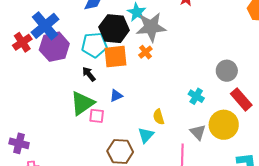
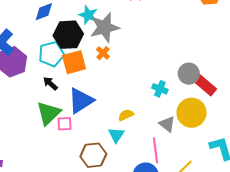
gray circle: (227, 71) -> (189, 74), moved
blue triangle: (116, 96) -> (81, 101), size x2.0
yellow semicircle: (159, 117) -> (126, 115), turned 91

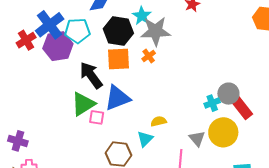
cyan pentagon: (51, 54) -> (77, 31), moved
black arrow: (50, 84) -> (91, 75), size x1.8
cyan cross: (160, 89) -> (212, 103), moved, turned 35

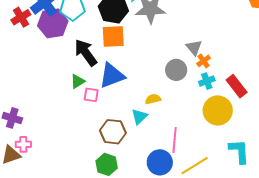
orange cross: (149, 56) -> (204, 61), moved
gray circle: (228, 94) -> (176, 70), moved
green triangle: (83, 104) -> (78, 81), size x0.6
gray triangle: (197, 139) -> (194, 48), moved

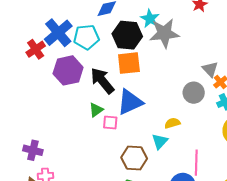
purple hexagon: (53, 23) -> (68, 70), moved

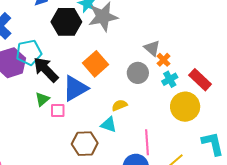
cyan pentagon: (86, 37) -> (29, 52), moved
orange square: (129, 63) -> (95, 64), moved, turned -30
cyan triangle: (160, 141) -> (109, 125), turned -48

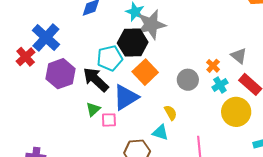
black hexagon: (66, 22) -> (133, 43), moved
gray triangle: (152, 48) -> (239, 56), moved
cyan pentagon: (29, 52) -> (110, 58), moved
yellow semicircle: (119, 105) -> (171, 113), turned 84

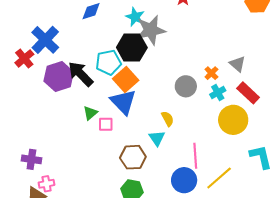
orange square: (145, 72) -> (126, 79), moved
black arrow: (96, 79) -> (81, 74), moved
blue triangle: (126, 97) -> (123, 102), turned -44
cyan triangle: (160, 132) -> (157, 138), turned 36

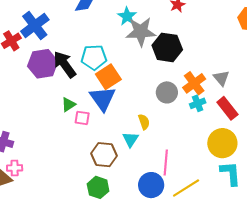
black hexagon: (132, 48) -> (167, 47), moved
orange cross: (211, 73) -> (194, 83), size x1.6
yellow circle: (233, 120) -> (222, 143), moved

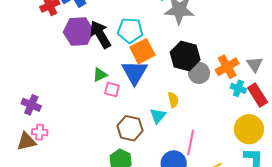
black hexagon: (167, 47) -> (185, 56), moved
cyan cross: (198, 103) -> (238, 88), moved, turned 35

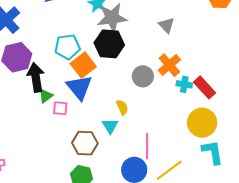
black arrow: (100, 34) -> (36, 77), moved, turned 32
black hexagon: (185, 56) -> (109, 44), moved
gray triangle: (255, 64) -> (166, 25), moved

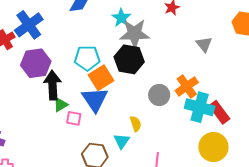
gray triangle: (166, 25) -> (204, 44), moved
cyan cross: (184, 84) -> (200, 107), size x1.8

